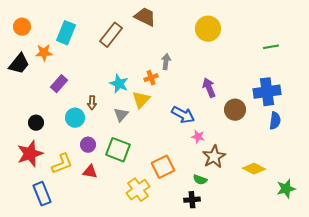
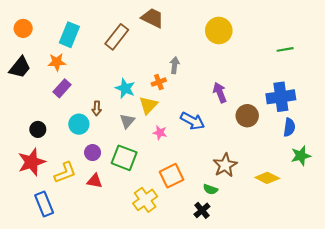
orange star: (44, 53) -> (57, 62), moved
pink star: (198, 137) -> (160, 133), moved
green star: (286, 189) -> (301, 156), moved
black cross: (192, 200) -> (202, 210), turned -35

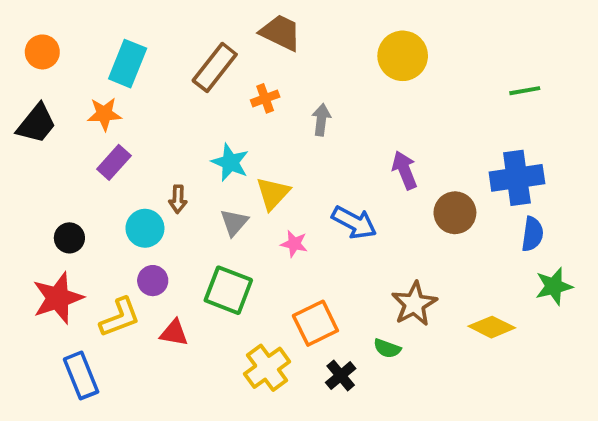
orange cross: (159, 82) -> (265, 98), moved
purple circle: (93, 153) -> (153, 281), moved
black cross: (202, 210) -> (341, 375), moved

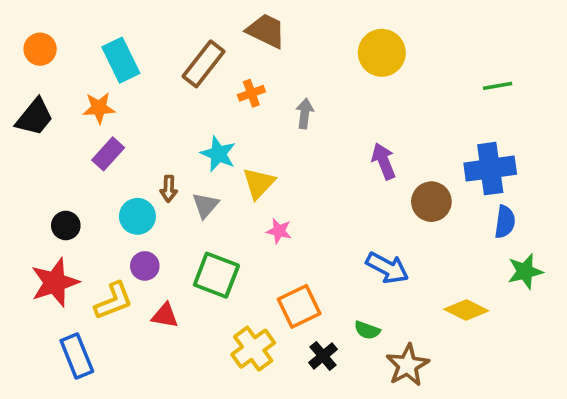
cyan rectangle: (128, 64) -> (121, 60), turned -48
gray triangle: (234, 222) -> (205, 205), moved
blue arrow: (354, 222) -> (387, 268), moved
brown star: (414, 304) -> (408, 365), moved

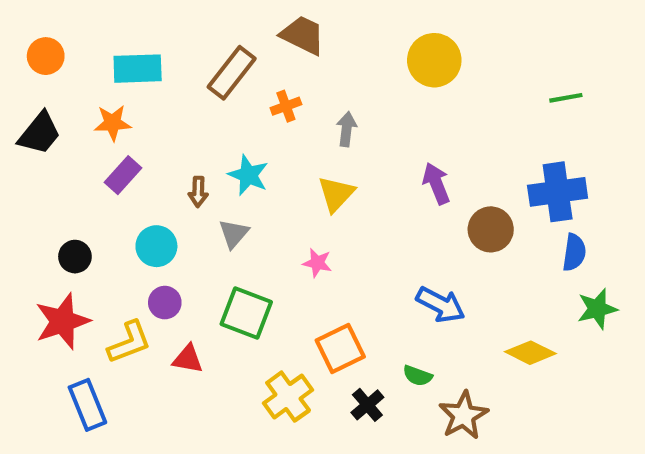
cyan rectangle: (121, 60) -> (138, 69), turned -66
yellow triangle: (259, 183) -> (336, 194), moved
brown arrow: (169, 189) -> (198, 192), moved

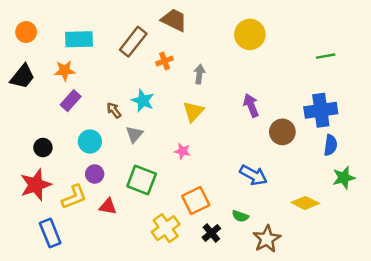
brown arrow: (198, 192) -> (114, 110), turned 140

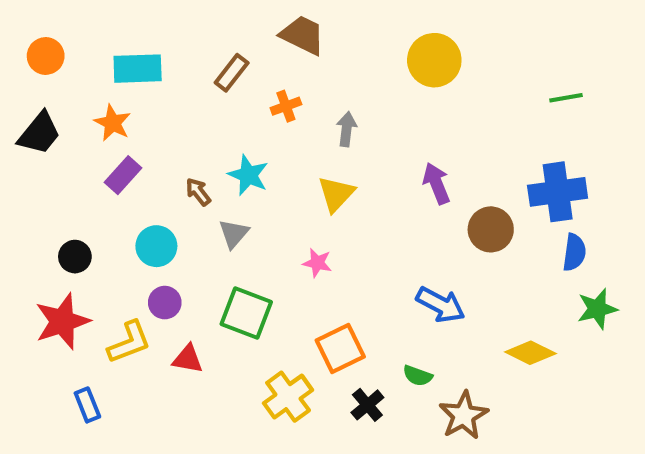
brown rectangle: (133, 42) -> (232, 73), size x0.7
orange star: (65, 71) -> (113, 123), turned 30
blue rectangle: (50, 233) -> (87, 405), size x0.7

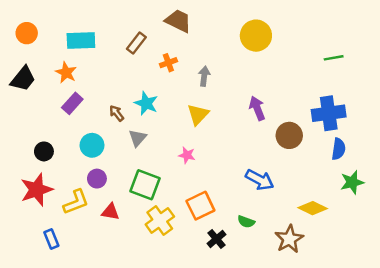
yellow cross: (288, 397) -> (160, 220), moved
brown star: (464, 415) -> (289, 239), moved

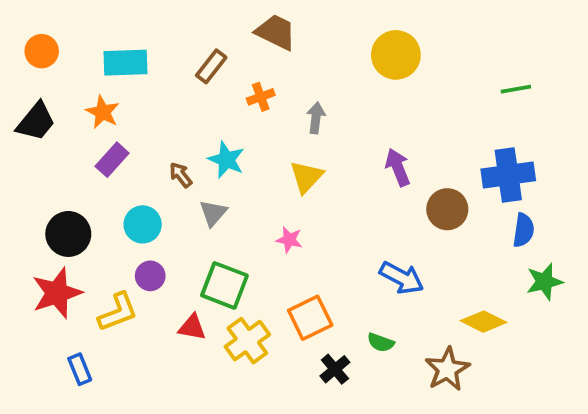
black circle: (44, 151) -> (68, 234), size x1.5
red triangle: (110, 212) -> (192, 327), moved

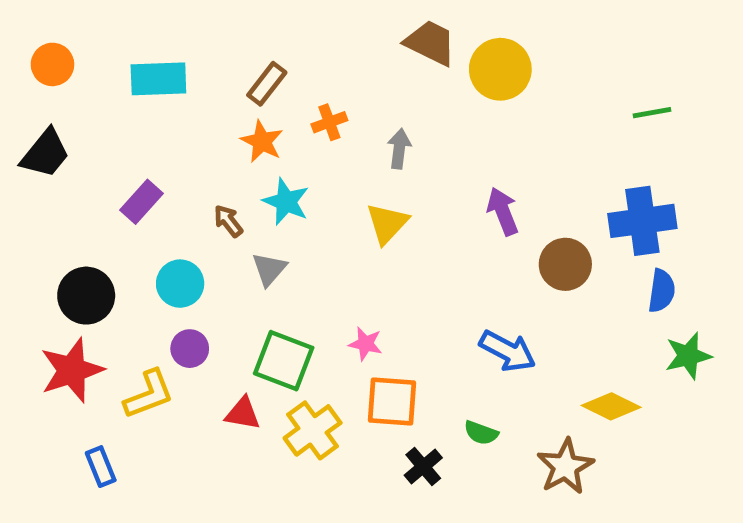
brown trapezoid: (276, 32) -> (430, 43), moved
orange star: (103, 112) -> (262, 142), moved
pink star: (289, 240) -> (365, 344), moved
orange square: (310, 318) -> (392, 402), turned 30

